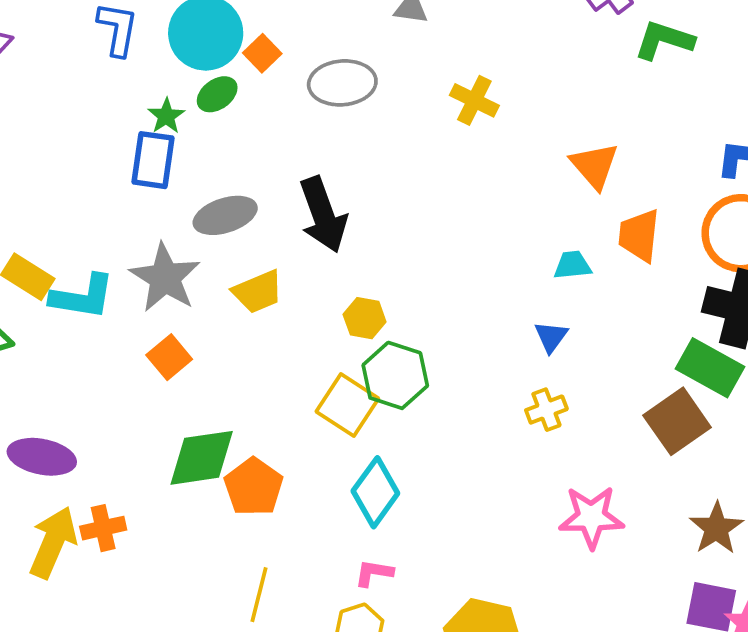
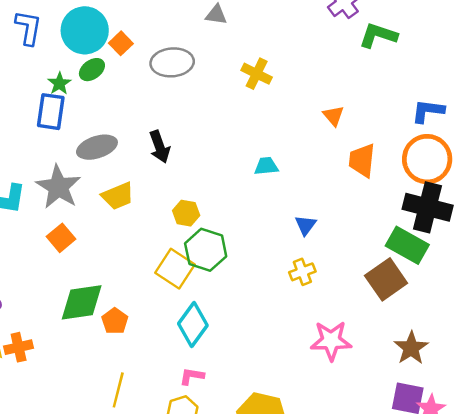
orange triangle: (595, 166) -> (333, 116), size x0.7
black arrow: (323, 215) -> (160, 147), size x0.7
cyan trapezoid: (572, 265) -> (266, 166), moved
orange pentagon: (254, 487) -> (115, 321), size x0.7

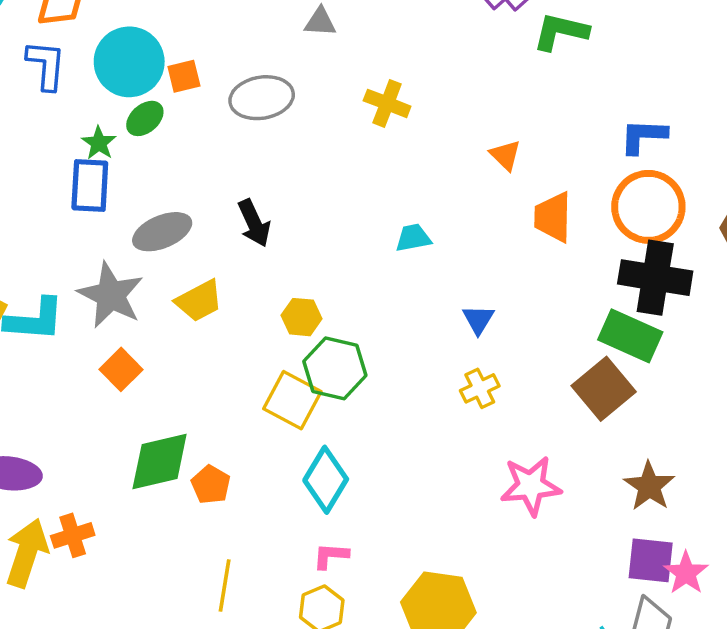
orange square: (121, 43) -> (184, 76), turned 35

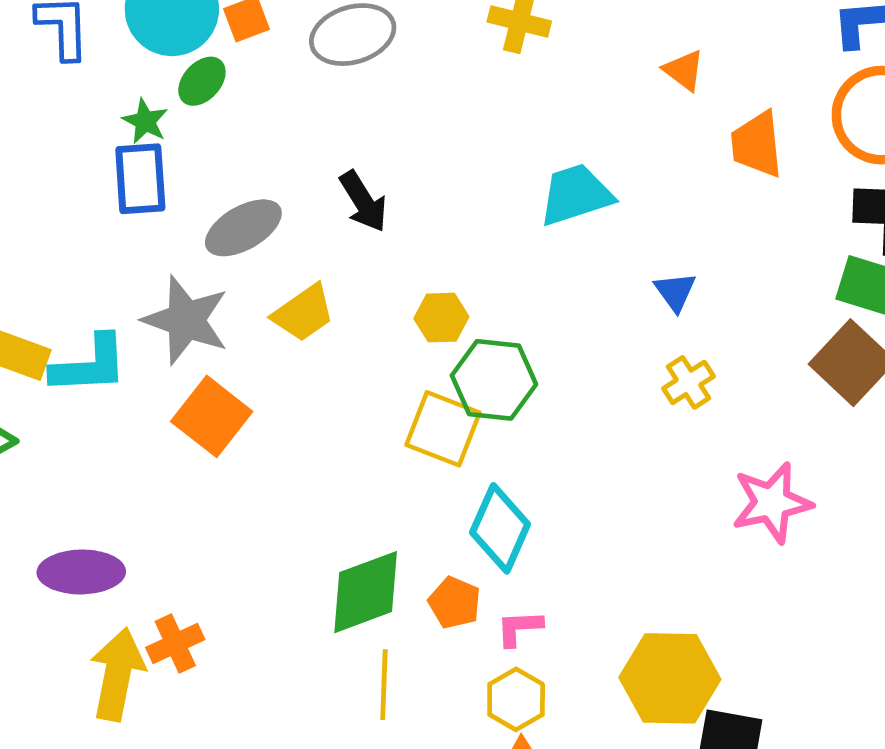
cyan trapezoid: (413, 238) -> (576, 195), size x1.6
orange square: (121, 369) -> (212, 416), size x1.4
green diamond: (160, 461) -> (366, 592), moved
orange pentagon: (211, 485) -> (455, 603), moved

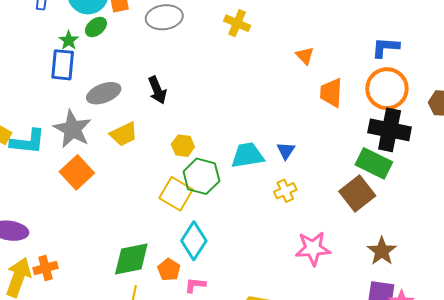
cyan trapezoid: (576, 195) -> (247, 155), moved

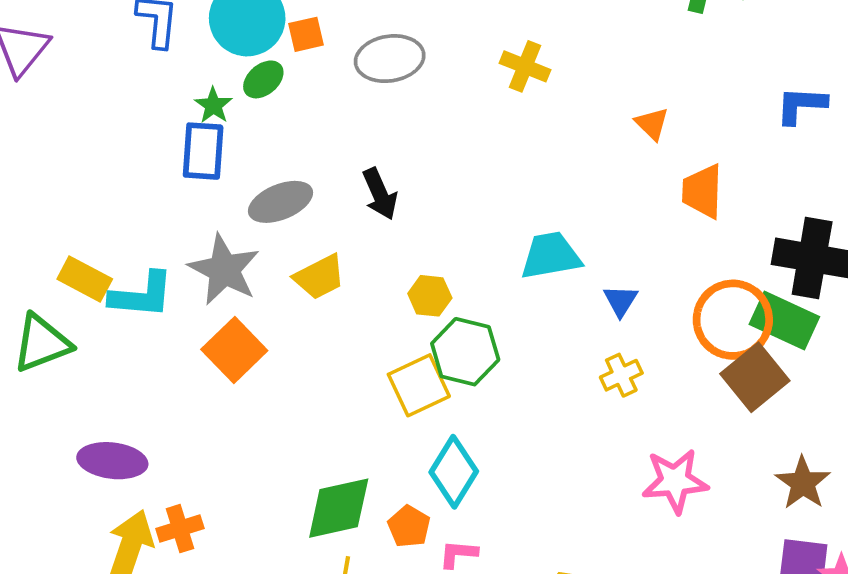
orange circle: (387, 89) -> (733, 320), moved
cyan trapezoid: (247, 155) -> (551, 256), moved
yellow square: (176, 194) -> (419, 385), turned 36

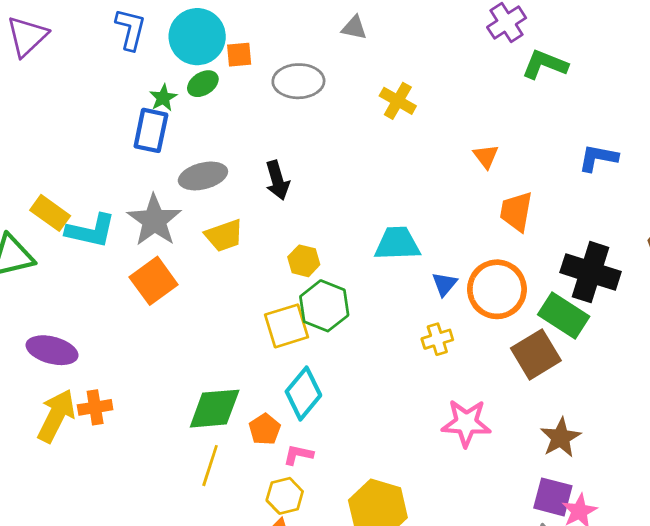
orange circle: (733, 320) -> (497, 289), moved

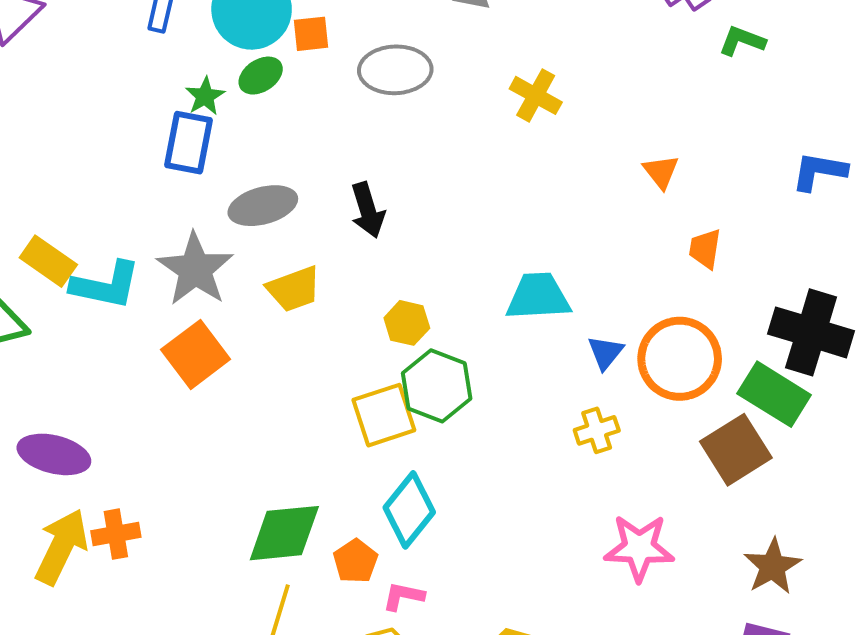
green L-shape: (545, 64) -> (742, 41), size x0.7
orange trapezoid: (516, 212) -> (705, 249), size x0.7

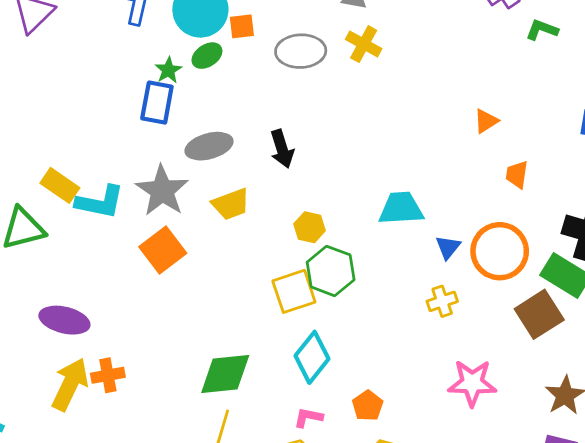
yellow cross: (536, 95) -> (364, 44), moved
orange triangle: (661, 172) -> (486, 121), turned 36
orange pentagon: (355, 561) -> (368, 406), moved

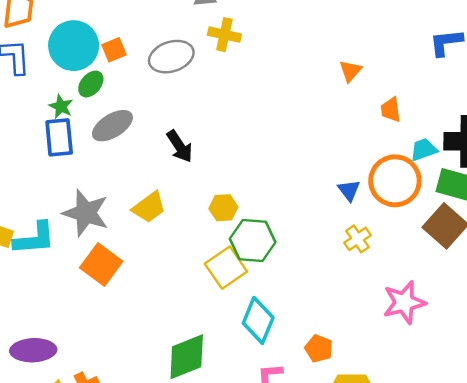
gray ellipse: (209, 146) -> (112, 126), moved
cyan trapezoid: (401, 208) -> (424, 150), moved, size x0.7

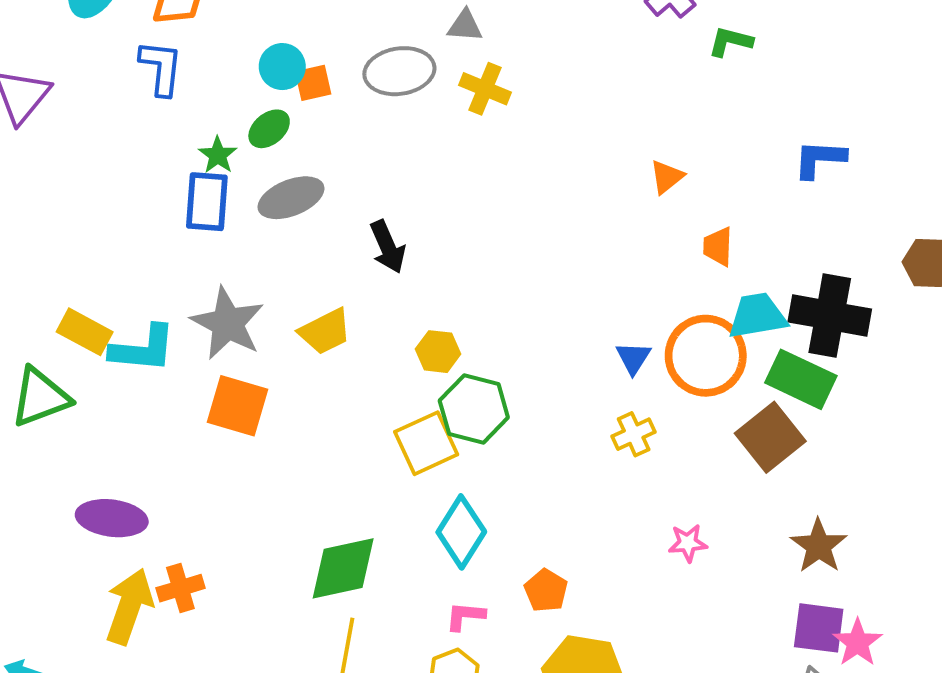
cyan circle: (74, 46) -> (282, 67), moved, size x0.6
gray ellipse: (171, 57) -> (399, 71), moved
cyan trapezoid: (424, 150) -> (757, 316), size x1.4
orange square: (101, 264) -> (237, 406), turned -30
pink star: (404, 302) -> (688, 543), size x0.6

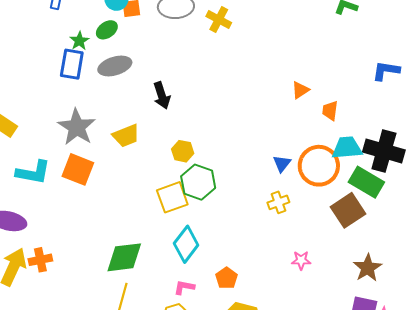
orange triangle: (667, 177) -> (300, 90), moved
cyan L-shape: (143, 349) -> (33, 172), moved

